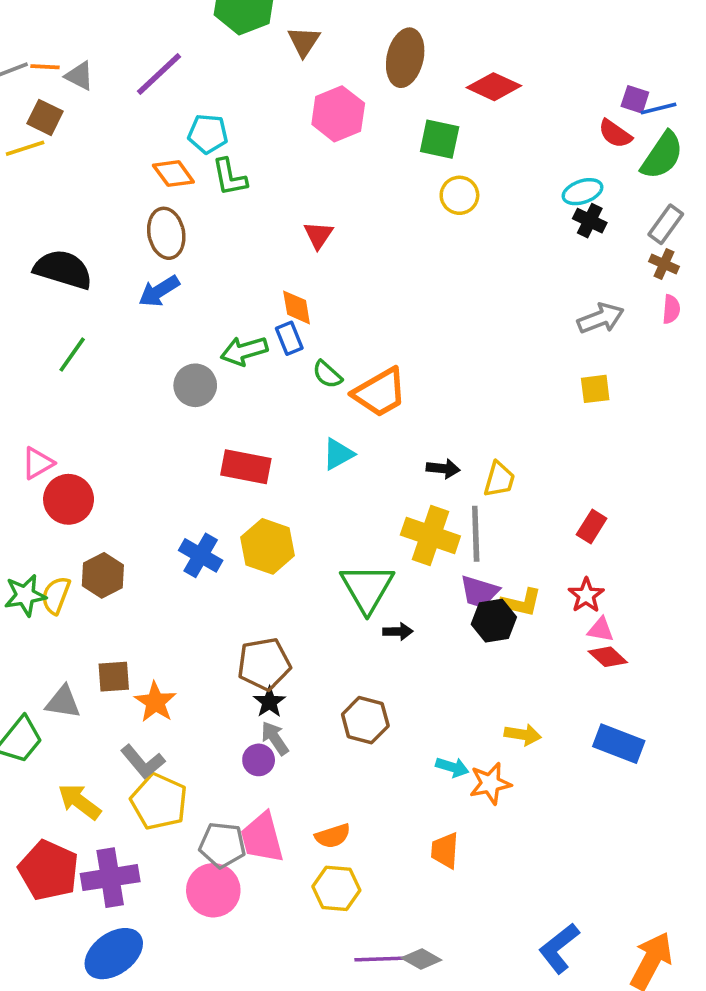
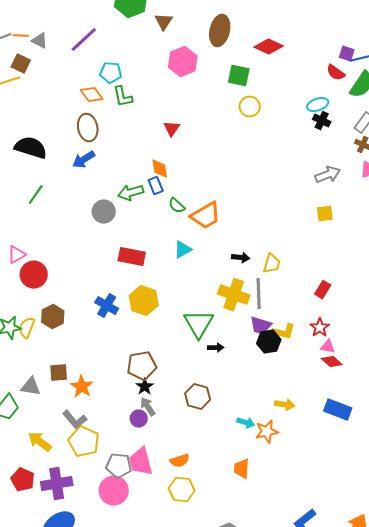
red pentagon: (49, 870) -> (23, 480), size x0.7

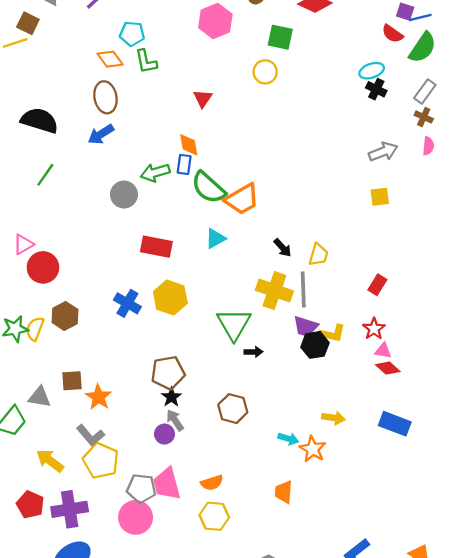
yellow circle: (250, 107) -> (265, 72), moved
blue rectangle: (156, 186) -> (184, 164), turned 30
green semicircle: (177, 206) -> (208, 188), size x1.8
black arrow: (241, 258) -> (283, 248), turned 42
orange star: (267, 432) -> (313, 449), turned -30

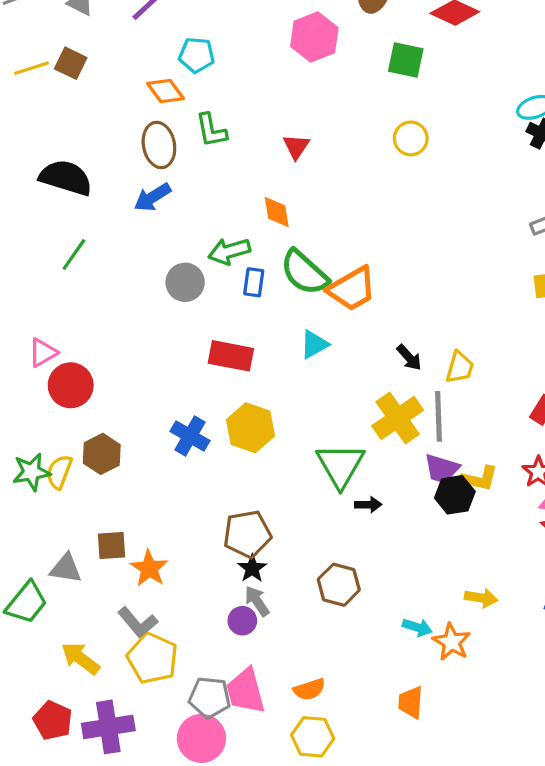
brown square: (28, 23) -> (71, 63), moved
green L-shape: (146, 61) -> (211, 130), moved
yellow circle: (265, 72) -> (411, 138), moved
blue rectangle: (184, 164) -> (254, 282), moved
yellow cross: (274, 291) -> (398, 418), turned 36

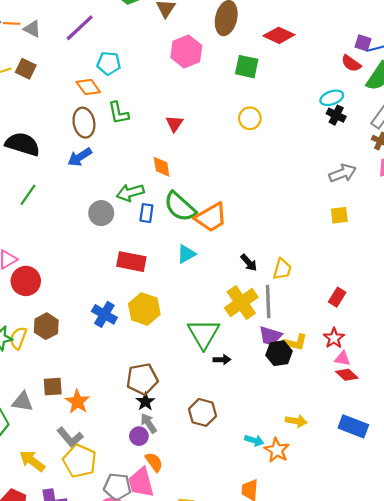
orange semicircle: (309, 689) -> (154, 462), moved, turned -108

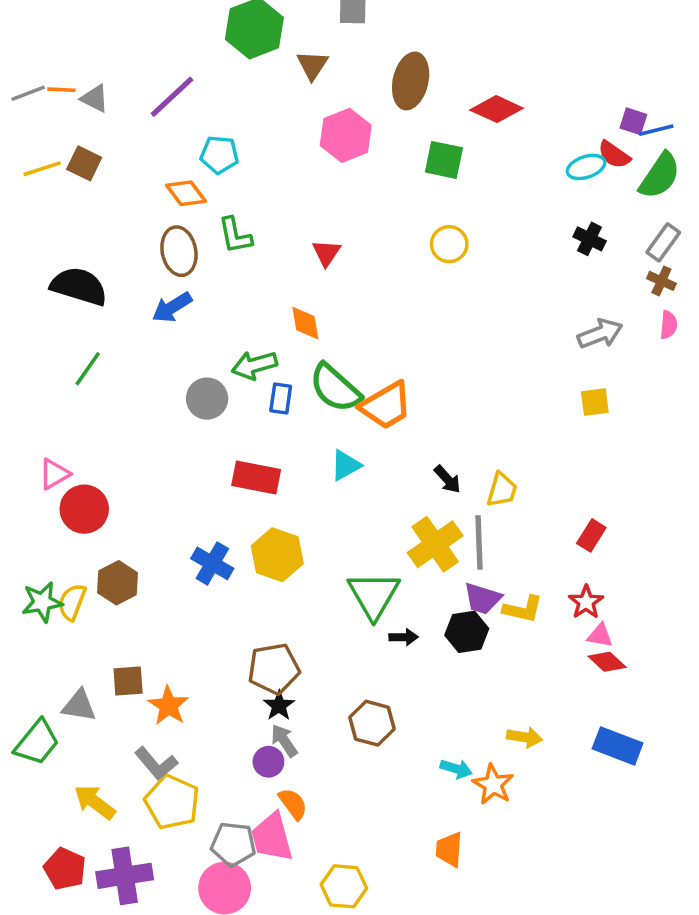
cyan ellipse: (332, 98) -> (586, 167), moved
black hexagon: (279, 353) -> (467, 632), moved

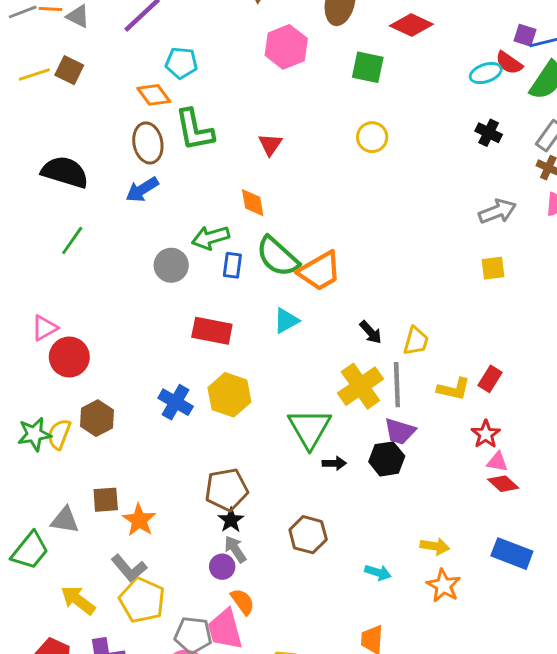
green L-shape: (235, 235) -> (194, 130), size x1.4
yellow L-shape: (523, 609) -> (454, 389), moved
orange star: (493, 785) -> (443, 586), moved

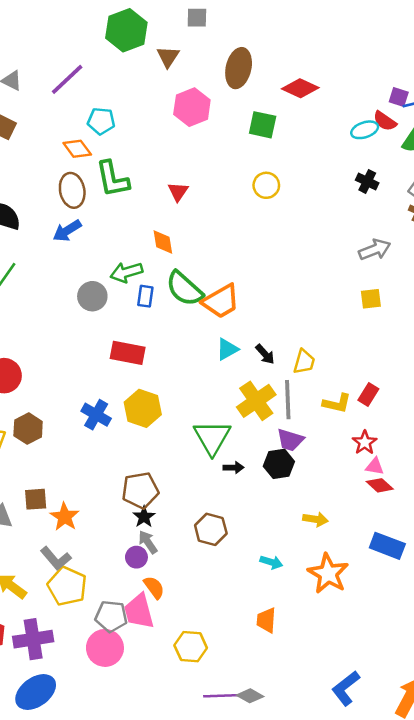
cyan triangle: (286, 321) -> (227, 349), moved
yellow arrow: (435, 546) -> (315, 519), moved
orange star: (443, 586) -> (328, 574), size x1.4

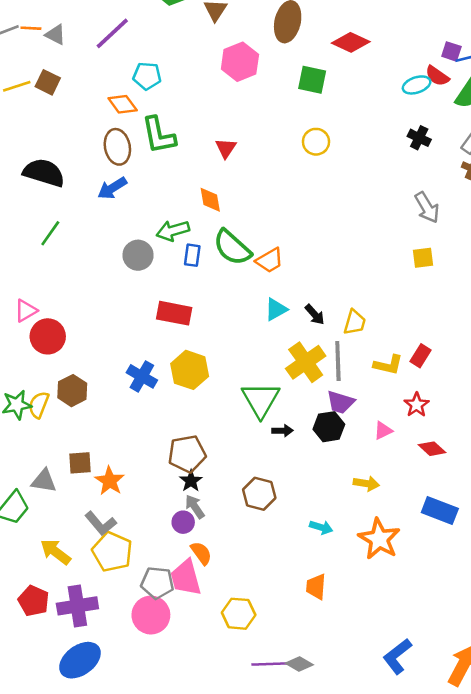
gray arrow: (375, 250) -> (427, 207), turned 80
orange trapezoid: (221, 301) -> (270, 260), size x0.7
pink triangle: (375, 466) -> (383, 431), moved, turned -36

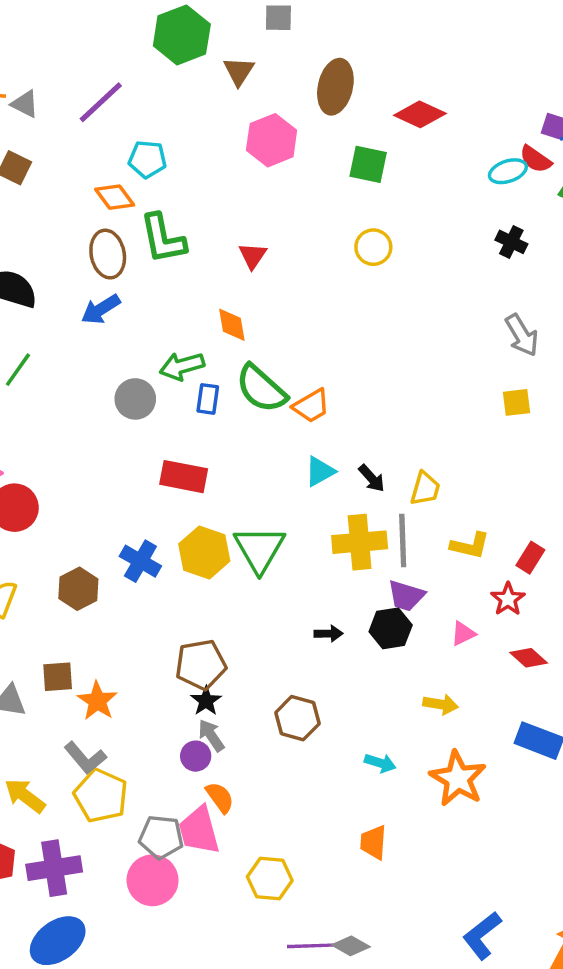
red rectangle: (420, 356) -> (530, 558), moved
yellow cross: (306, 362) -> (360, 542), turned 30
brown hexagon: (72, 391) -> (78, 589), moved
green triangle: (261, 400) -> (259, 549), moved

